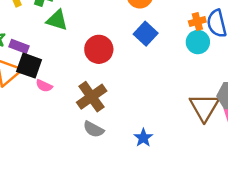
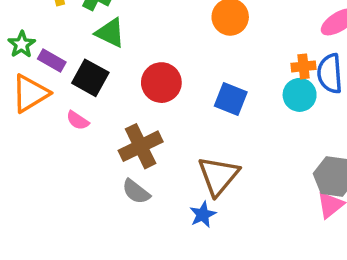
blue square: (146, 34) -> (231, 99), moved, turned -30
black square: (29, 66) -> (90, 78), moved
brown triangle: (204, 107) -> (218, 176), moved

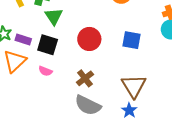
green triangle: (110, 33) -> (54, 16), turned 42
brown cross: (141, 146) -> (85, 78), size x0.7
gray semicircle: (136, 192) -> (88, 105), size x1.5

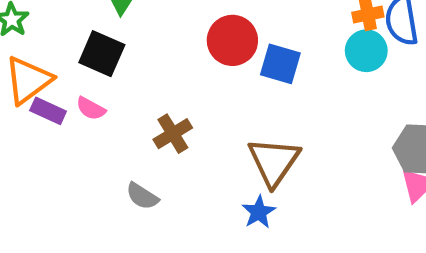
purple rectangle: (23, 39) -> (48, 111), moved
red circle: (89, 39) -> (232, 40), moved
gray semicircle: (88, 105) -> (142, 196), moved, size x0.6

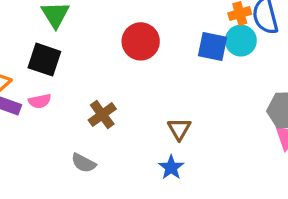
blue square: (280, 64) -> (212, 46), moved
pink semicircle: (91, 109) -> (40, 101), turned -35
brown triangle: (274, 162) -> (179, 129), size x0.6

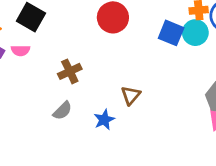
gray semicircle: (84, 163) -> (63, 111), moved, turned -84
blue star: (171, 167) -> (104, 120), moved

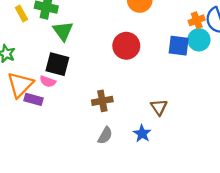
pink semicircle: (21, 51) -> (48, 81), moved, turned 35
brown cross: (70, 71) -> (102, 101), turned 30

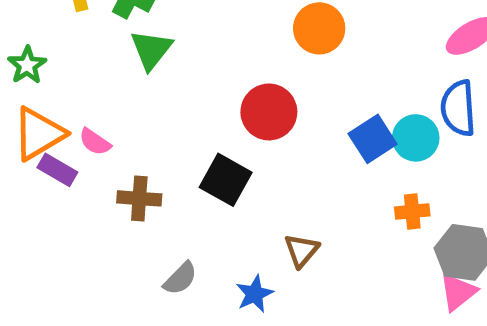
orange cross: (197, 20) -> (412, 211), moved
blue square: (179, 46) -> (373, 139), turned 35
black square: (57, 64) -> (226, 180), moved
brown cross: (102, 101) -> (139, 198), moved

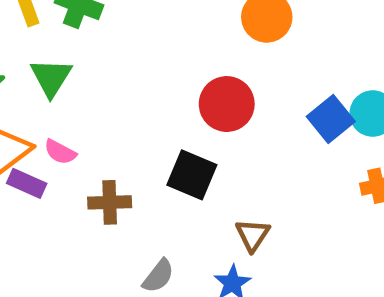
green triangle: (151, 50) -> (51, 77), moved
brown triangle: (301, 250) -> (253, 235), moved

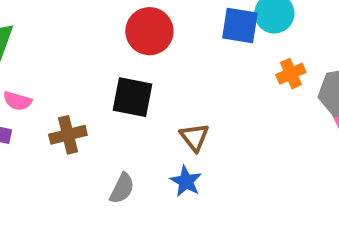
blue square: (331, 119) -> (240, 26), turned -30

